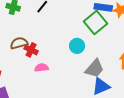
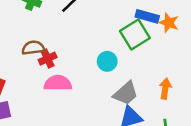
red cross: (31, 50) -> (48, 59), turned 32
pink semicircle: (41, 68) -> (58, 83), size x1.5

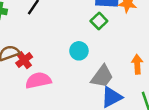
green square: (135, 35) -> (99, 21), size x0.6

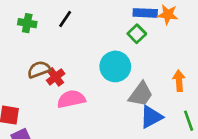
cyan circle: (79, 51) -> (115, 66), size x1.5

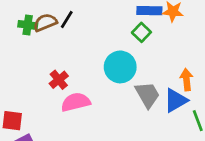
brown semicircle: (39, 69) -> (45, 23), moved
gray trapezoid: (141, 94) -> (147, 95), turned -64
blue triangle: (151, 117) -> (176, 100), moved

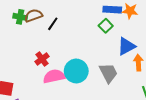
black line: (67, 19) -> (53, 24), moved
cyan circle: (120, 67) -> (76, 71), moved
blue triangle: (176, 100) -> (126, 46), moved

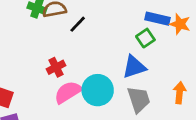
blue triangle: (126, 46) -> (134, 67), moved
pink semicircle: (54, 76) -> (68, 92), turned -30

